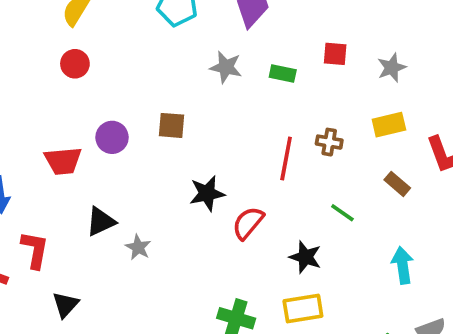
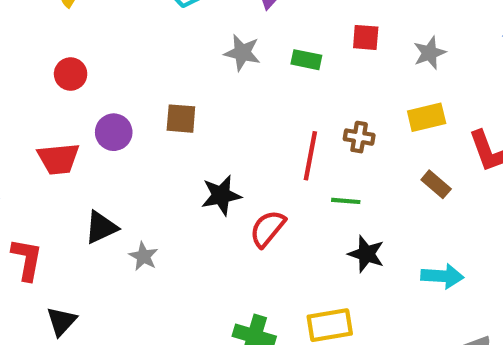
red circle: (75, 64) -> (71, 74), moved
green line: (342, 213) -> (346, 201), moved, turned -30
black star: (305, 257) -> (366, 254), moved
cyan arrow: (403, 265) -> (442, 276), turned 102

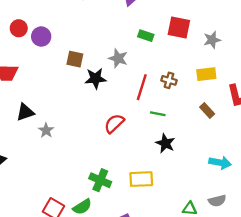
red square: (366, 37) -> (179, 28), size x1.5
gray star: (242, 53) -> (118, 58), moved
purple circle: (114, 132) -> (41, 37), moved
black star: (221, 195) -> (96, 78), moved
cyan arrow: (442, 276) -> (220, 163), moved

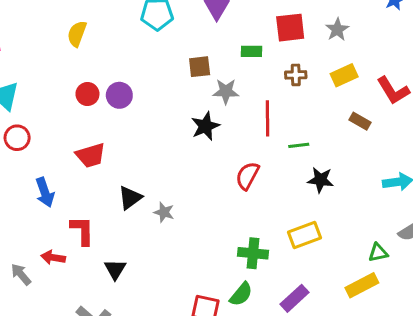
brown square: (75, 59) -> (200, 67), moved
brown cross: (169, 80) -> (296, 75), moved

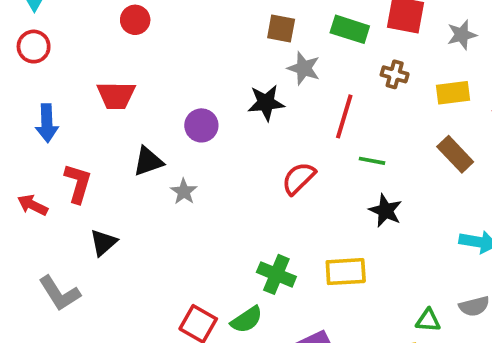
green rectangle: (252, 51) -> (350, 29), size x1.4
purple circle: (119, 95) -> (201, 125), moved
brown rectangle: (360, 121) -> (455, 154), size x1.4

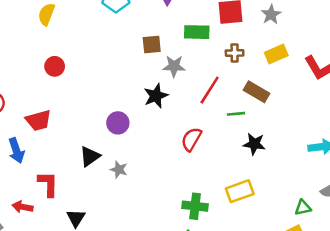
red trapezoid: (116, 95) -> (38, 120), moved
red line: (344, 116) -> (210, 90), turned 32
brown rectangle: (455, 154) -> (257, 92), moved

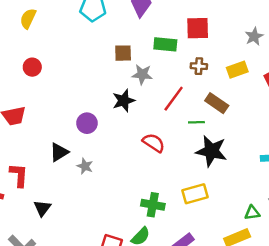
gray star: (271, 14) -> (254, 36), moved
red semicircle: (191, 139) -> (154, 143), turned 90
black star: (254, 144) -> (211, 151), size x1.5

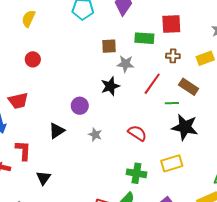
red semicircle: (154, 143) -> (137, 133), moved
gray star: (85, 166) -> (95, 135), moved

